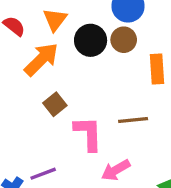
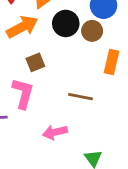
brown square: (55, 104) -> (35, 62), moved
pink L-shape: (88, 134) -> (23, 93), moved

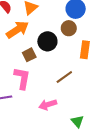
black circle: (66, 23) -> (47, 41), moved
brown line: (81, 97) -> (64, 77), turned -42

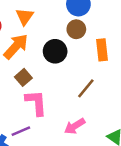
brown square: (29, 55) -> (23, 77), moved

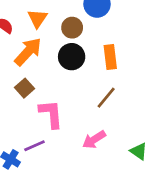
brown circle: (76, 29) -> (72, 28), moved
orange rectangle: (102, 50) -> (110, 57), moved
brown square: (23, 77) -> (25, 88), moved

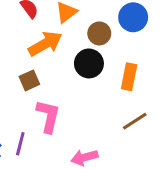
brown line: (106, 98) -> (135, 121), moved
purple line: (34, 146) -> (20, 144), turned -70

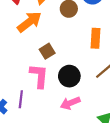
black circle: (89, 63) -> (69, 76), moved
brown square: (29, 80) -> (47, 51), moved

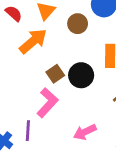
pink L-shape: (39, 76) -> (47, 103), turned 40
black circle: (69, 76) -> (81, 75), moved

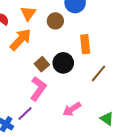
purple line: (28, 131) -> (25, 113), turned 49

